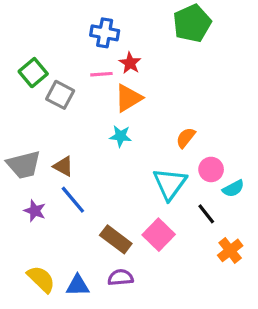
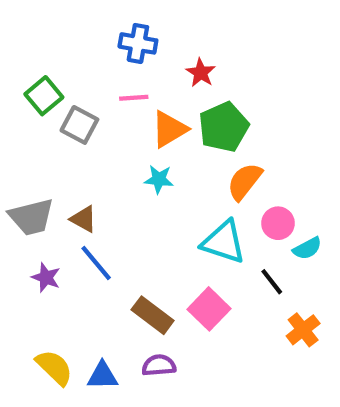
green pentagon: (192, 23) -> (224, 127), moved
red star: (130, 63) -> (201, 73), moved
orange semicircle: (186, 138) -> (245, 181), size x1.4
cyan triangle: (170, 184) -> (224, 242), turned -48

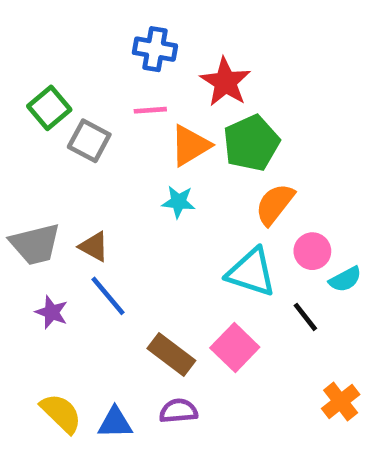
red star: (201, 73) -> (225, 82), size x1.5
orange cross: (303, 330) -> (341, 402), moved

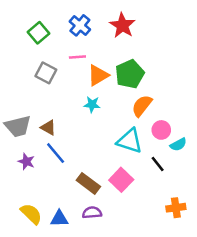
blue cross: (155, 49) -> (80, 25), turned 30
red star: (225, 82) -> (122, 25), moved
green square: (49, 108) -> (39, 33), moved
orange cross: (341, 402) -> (176, 208), turned 30

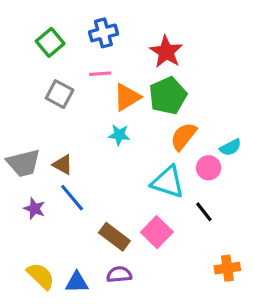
blue cross: (80, 25) -> (103, 33), turned 35
red star: (122, 25) -> (166, 52), moved
cyan semicircle: (178, 145) -> (230, 147), moved

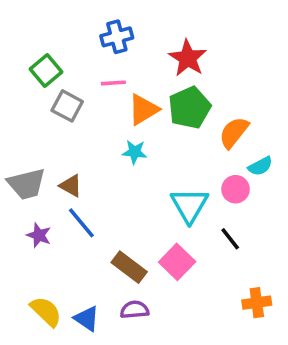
green square: (50, 42) -> (46, 70), moved
orange semicircle: (183, 136) -> (234, 133), moved
cyan triangle: (168, 182) -> (189, 205), turned 42
blue triangle: (77, 282) -> (87, 319), turned 35

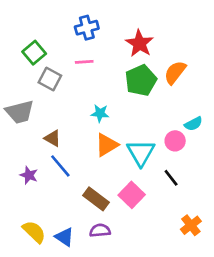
orange triangle: (143, 109) -> (107, 145), moved
orange semicircle: (234, 133) -> (175, 72), moved
gray trapezoid: (26, 184) -> (20, 112), moved
orange cross: (257, 303) -> (191, 225), turned -30

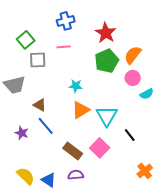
gray square: (50, 79) -> (38, 60), turned -30
pink circle: (175, 141) -> (133, 78), moved

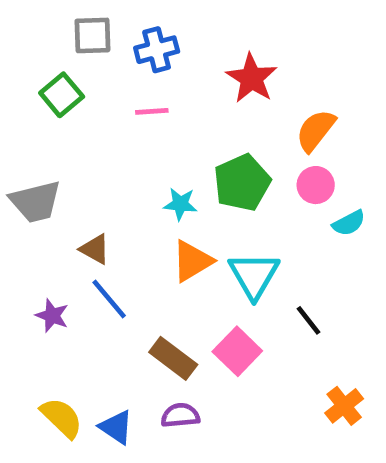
gray square: (38, 60) -> (92, 35), moved
green pentagon: (107, 61) -> (242, 183), moved

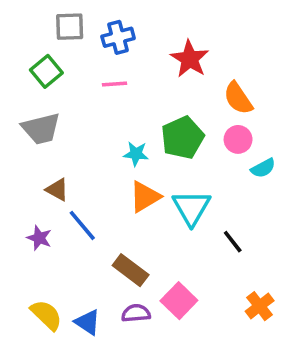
orange semicircle: (316, 130) -> (238, 98), turned -72
gray trapezoid: (35, 202) -> (41, 129), moved
brown triangle: (95, 249) -> (57, 190), moved
pink square: (237, 351) -> (179, 301), moved

